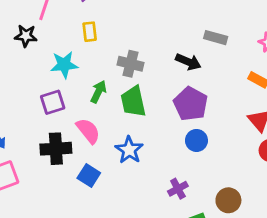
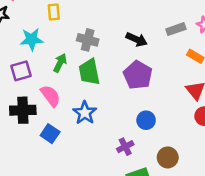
gray rectangle: (216, 38) -> (176, 29), moved, turned -36
blue circle: (196, 140) -> (146, 120), moved

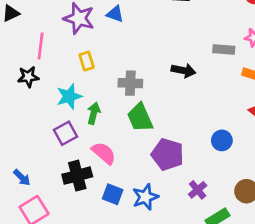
gray rectangle: (176, 29) -> (224, 50), turned 36
green arrow: (60, 63) -> (94, 113), moved
purple pentagon: (138, 75) -> (168, 154), moved
blue star: (85, 113) -> (145, 197), moved, turned 30
blue circle: (146, 120) -> (222, 140), moved

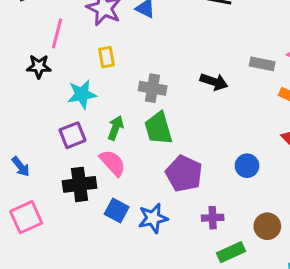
green arrow: (94, 113) -> (116, 128), moved
blue arrow: (22, 178) -> (21, 167), moved
purple cross: (198, 190) -> (213, 218), turned 30

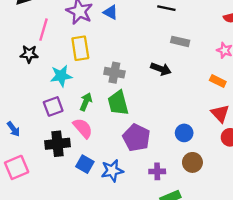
yellow rectangle: (106, 57) -> (80, 48), size x1.5
gray rectangle: (262, 64) -> (180, 41), moved
brown circle: (267, 226) -> (192, 162), moved

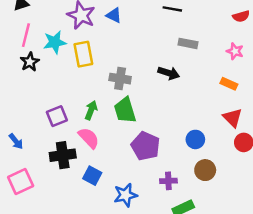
pink line: (44, 30) -> (26, 35), moved
black star: (29, 54) -> (30, 62), turned -30
cyan star: (61, 76) -> (55, 42), moved
blue star: (112, 171) -> (125, 195), moved

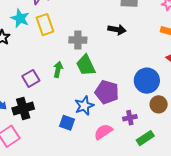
cyan star: (55, 42) -> (20, 18), turned -30
pink semicircle: (89, 138) -> (103, 132), moved, turned -72
blue circle: (195, 139) -> (147, 81), size x1.6
black cross: (63, 155) -> (23, 109), moved
blue star: (125, 195) -> (84, 106), moved

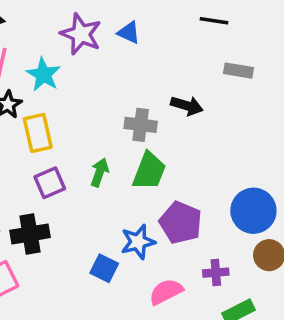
yellow rectangle: (45, 25) -> (38, 133), moved
black arrow: (117, 30) -> (187, 106), moved
green trapezoid: (86, 65) -> (149, 171), turned -140

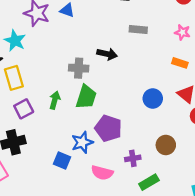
blue circle: (253, 211) -> (153, 98), moved, size x0.7
pink semicircle: (166, 292) -> (102, 173), turned -135

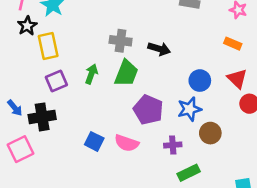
black arrow: (107, 54) -> (159, 49), moved
blue star: (82, 142) -> (189, 109), moved
pink semicircle: (102, 173) -> (127, 143), moved

